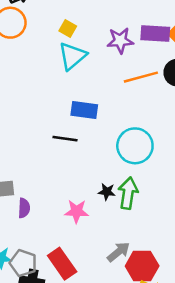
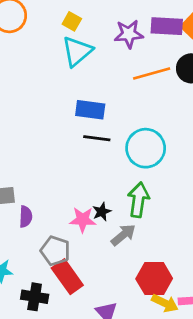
black line: (65, 139) -> (97, 138), moved
black star: (107, 192) -> (102, 212), moved, turned -30
gray arrow: (118, 252) -> (123, 235), moved
gray pentagon: (23, 263) -> (55, 251), moved

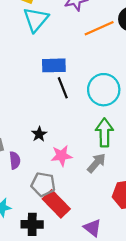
black line: (97, 138) -> (63, 88), turned 70
black star: (102, 212) -> (39, 134), moved

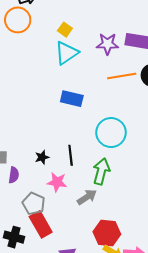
black line: (63, 88) -> (71, 155), moved

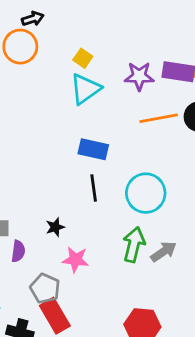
black line: (71, 155) -> (94, 188), moved
gray arrow: (87, 197) -> (164, 252), moved

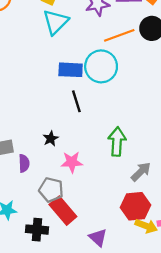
cyan circle: (146, 193) -> (101, 66), moved
gray arrow: (164, 252) -> (141, 172), moved

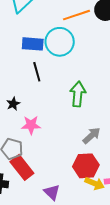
green arrow: (117, 142) -> (78, 94), moved

